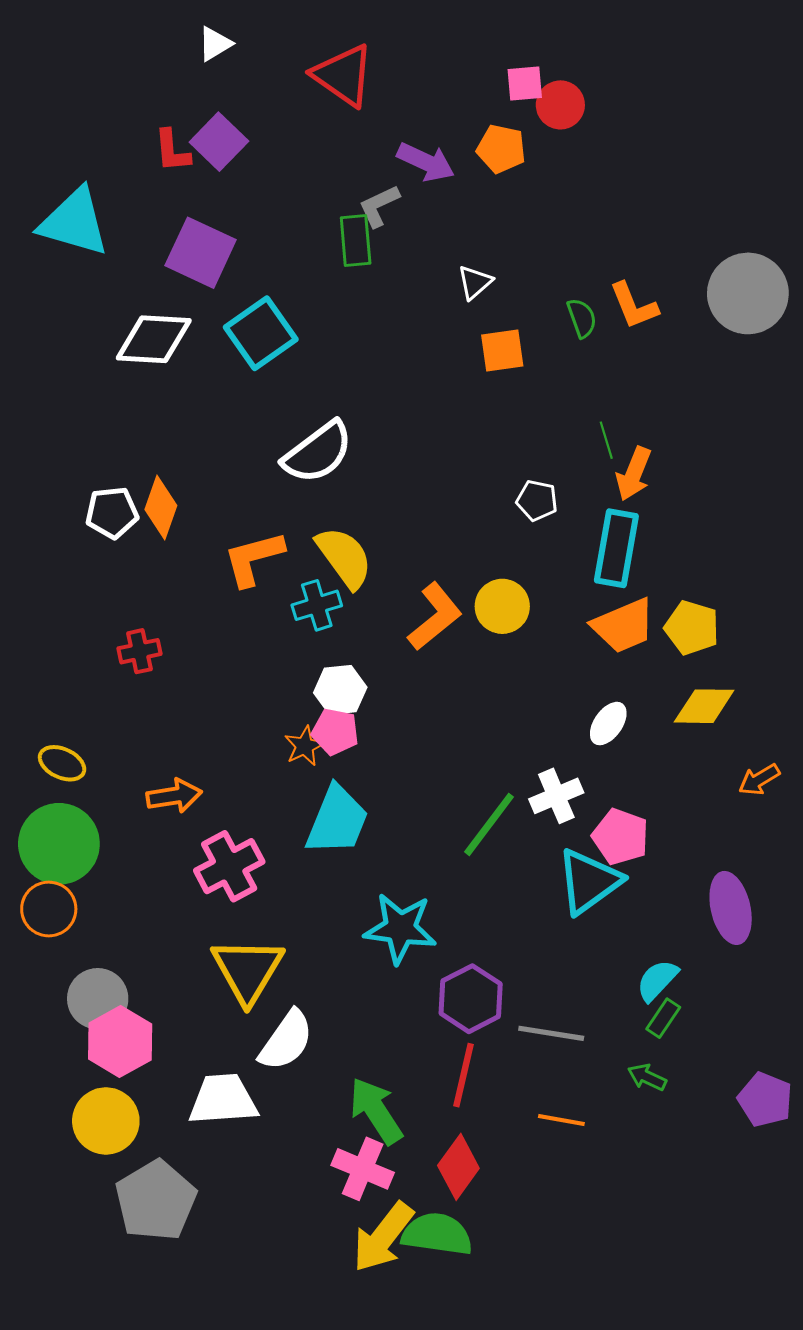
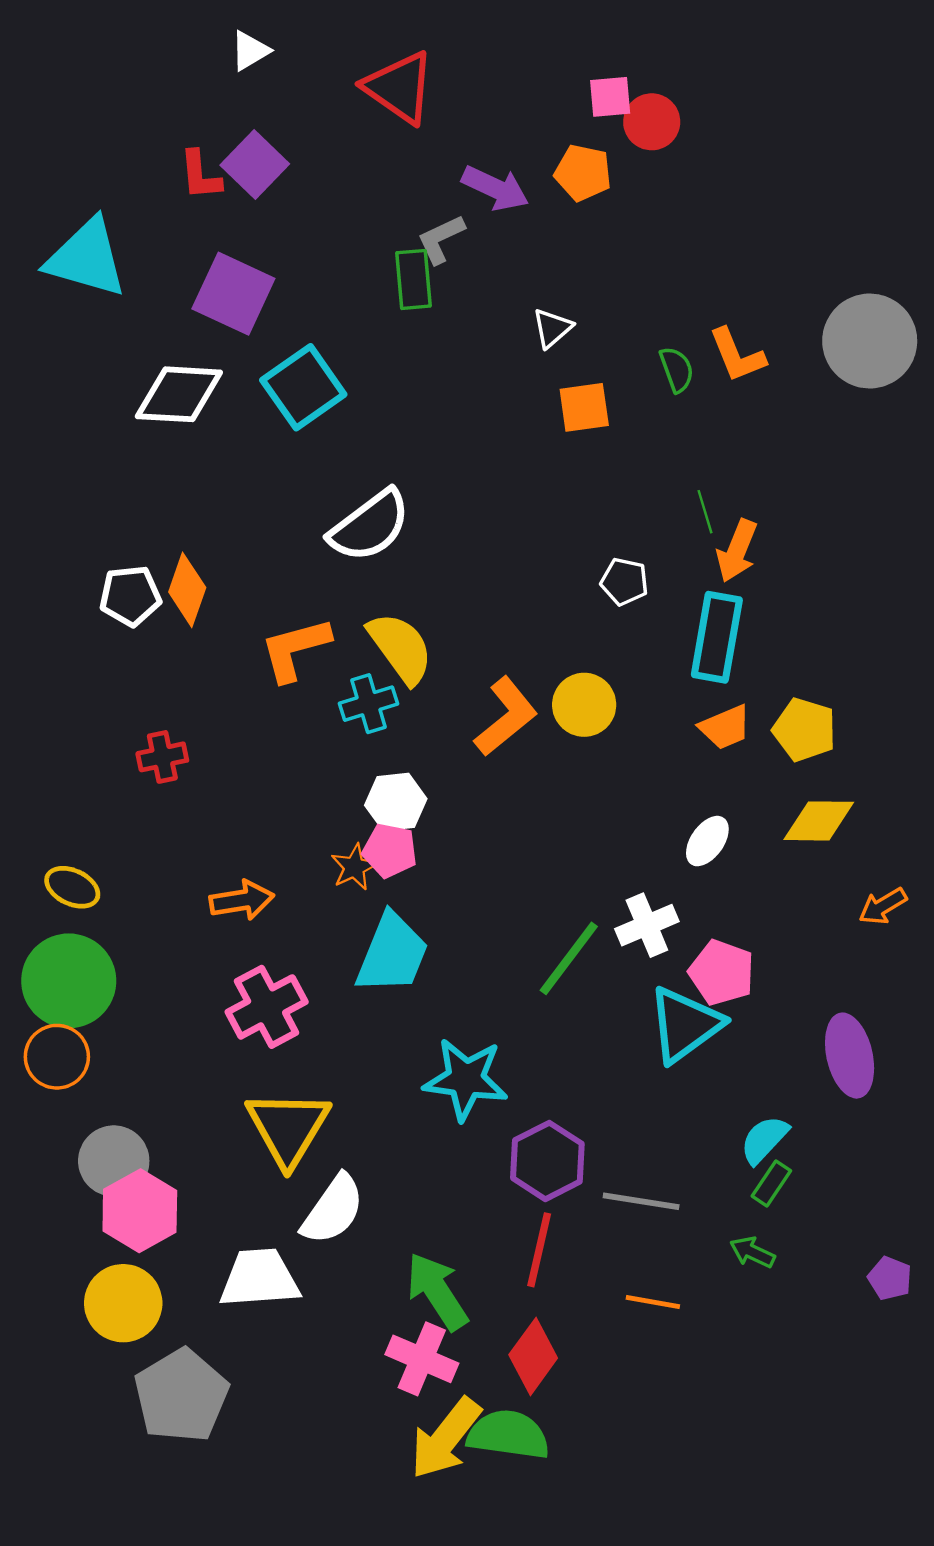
orange trapezoid: (624, 626) -> (725, 727), size x0.7
orange arrow: (174, 796) -> (242, 900), moved
purple pentagon: (765, 1100) -> (890, 1278), size x0.7

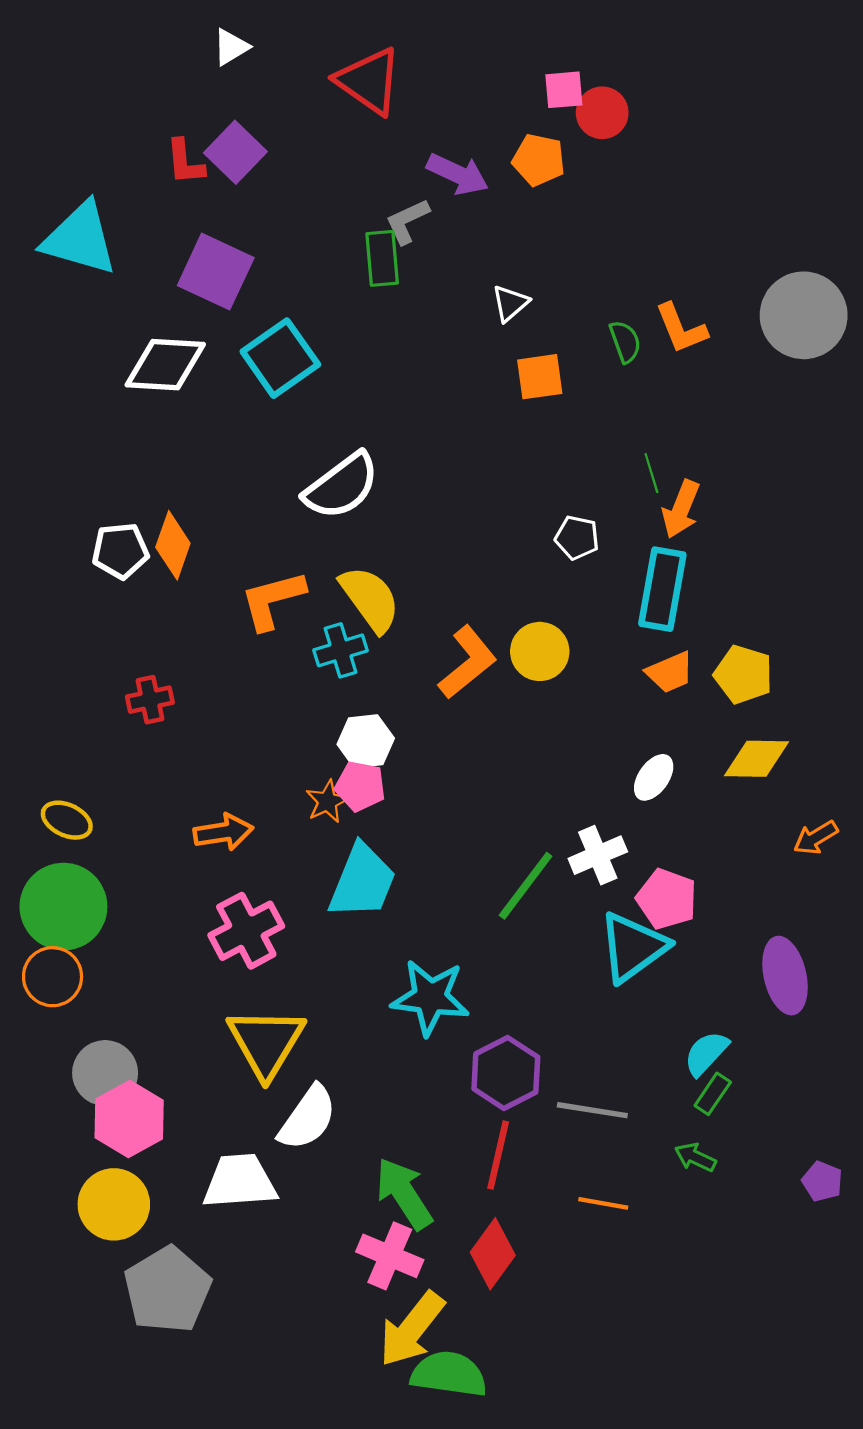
green semicircle: (508, 1435) -> (449, 1374), moved

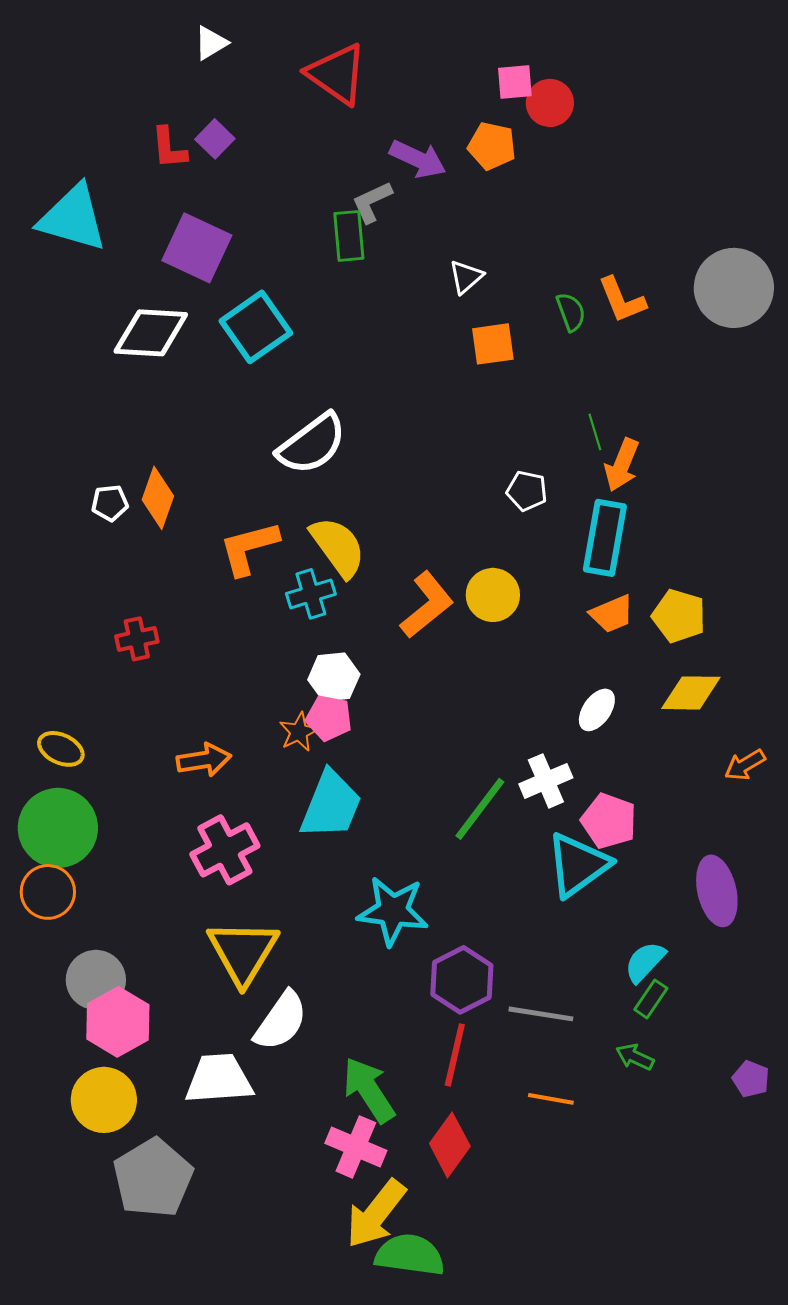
purple square: (235, 152) -> (215, 139), size x0.7
white pentagon: (120, 551) -> (110, 503), size x0.7

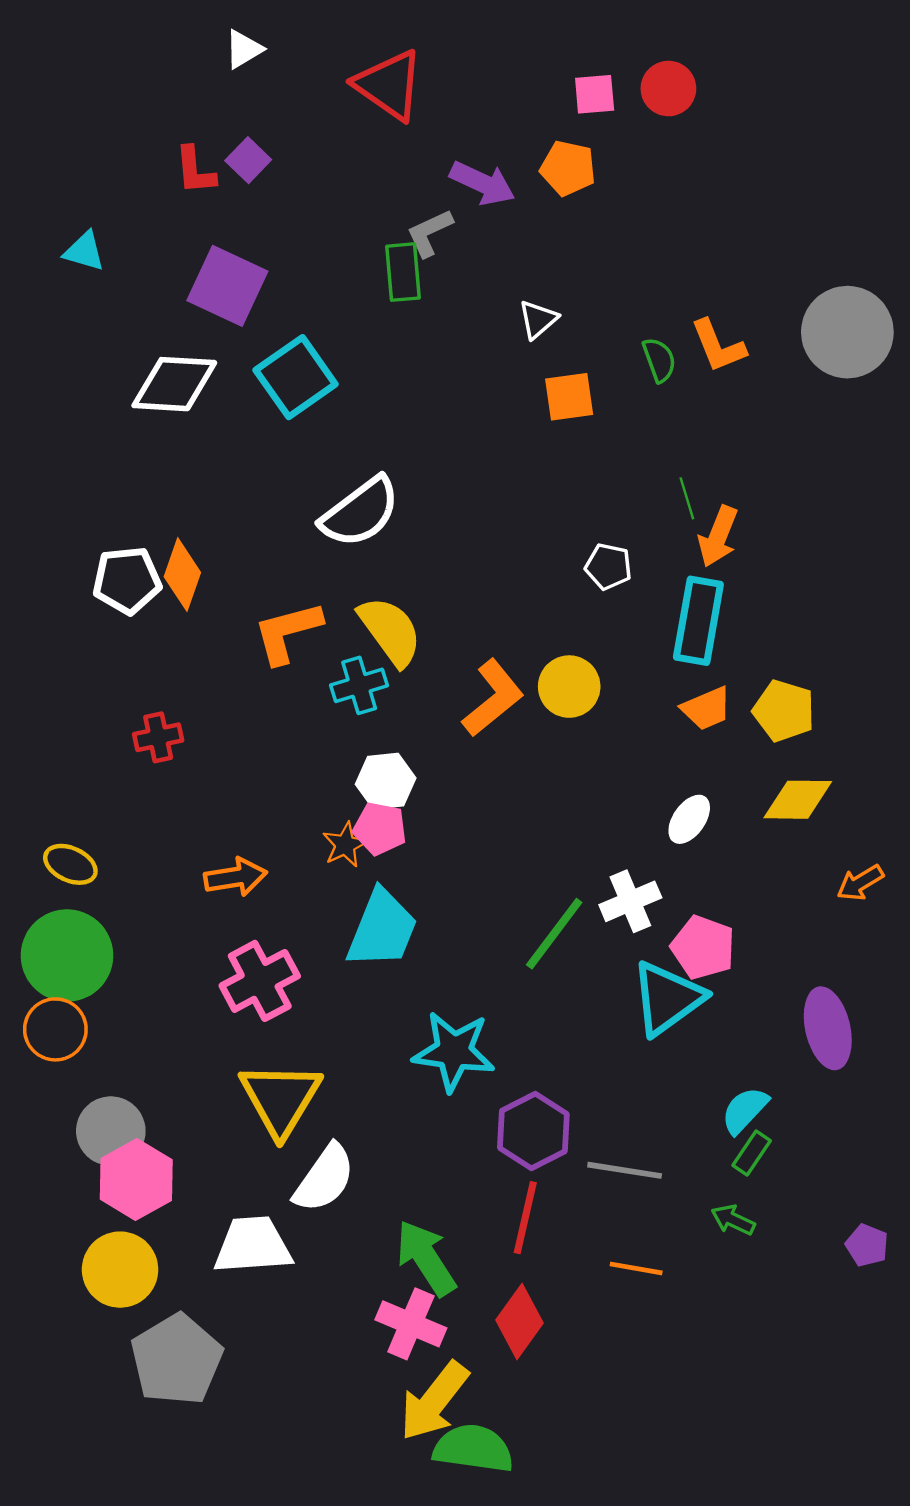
red circle: (550, 103) -> (668, 89), moved
cyan triangle: (73, 218) -> (84, 251), size x0.5
white pentagon: (110, 503) -> (127, 580), size x1.6

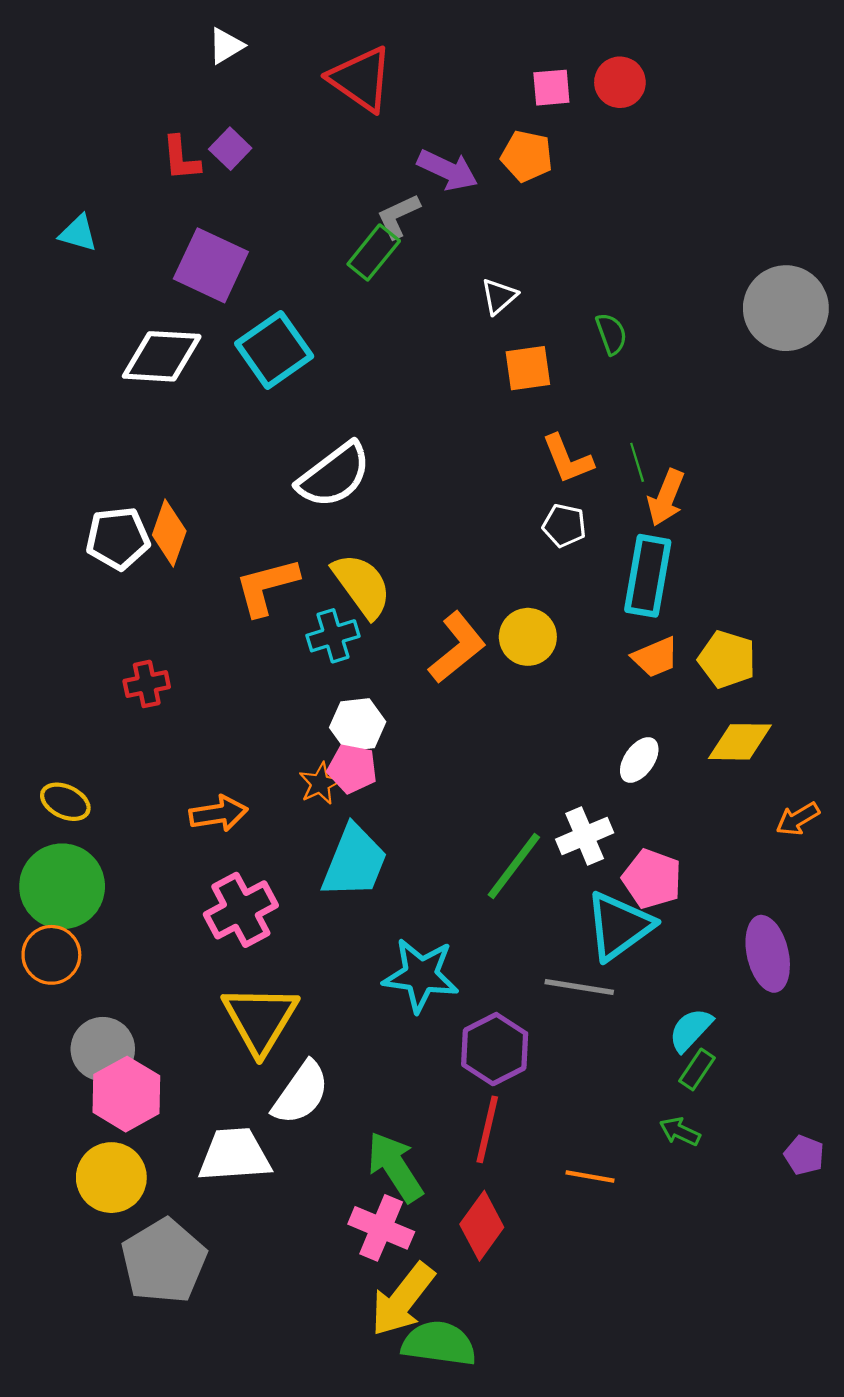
green rectangle: (403, 272) -> (374, 252), turned 44
orange L-shape: (718, 346) -> (567, 459), moved
gray line: (625, 1170) -> (579, 987), moved

